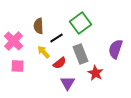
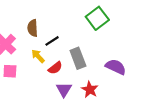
green square: (81, 23) -> (97, 18), moved
purple semicircle: (116, 49) -> (116, 67), moved, turned 96
red star: (96, 73) -> (90, 90), moved

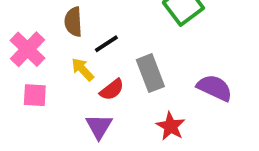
purple triangle: (64, 90) -> (99, 126), moved

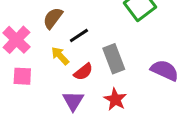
brown semicircle: (73, 22) -> (53, 18), turned 40
red star: (171, 126) -> (115, 99), moved

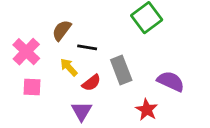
black line: (79, 35) -> (87, 47), turned 42
red star: (115, 99) -> (147, 110), moved

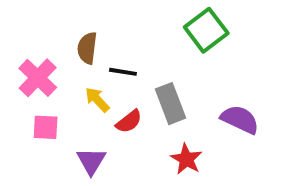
brown semicircle: (62, 30) -> (87, 48), turned -30
red star: (147, 110) -> (186, 159), moved
purple triangle: (82, 111) -> (91, 161), moved

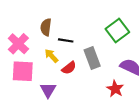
green square: (206, 30) -> (117, 31), moved
pink square: (46, 127) -> (23, 71), size x1.5
red star: (186, 159) -> (115, 89), moved

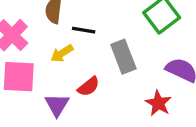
yellow arrow: (51, 56) -> (62, 53), turned -80
red semicircle: (69, 68) -> (89, 87), moved

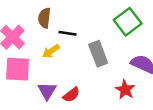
red semicircle: (89, 87) -> (71, 95), moved

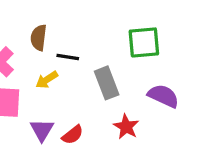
green square: (128, 22) -> (144, 42), turned 32
red star: (125, 90) -> (126, 127), moved

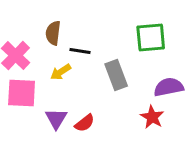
purple semicircle: (163, 96) -> (169, 87), turned -36
red star: (126, 127) -> (152, 117), moved

